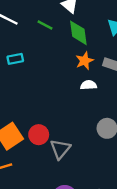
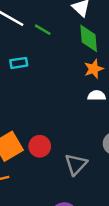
green line: (45, 25) -> (43, 30), moved
gray triangle: (60, 149) -> (76, 164), moved

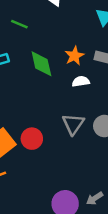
green diamond: (89, 38) -> (41, 64), moved
gray triangle: (76, 164) -> (73, 124), moved

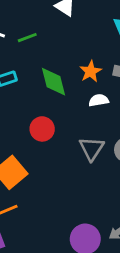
green line: (19, 24) -> (27, 38), turned -42
red circle: (32, 139) -> (42, 129), moved

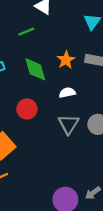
green line: (27, 38) -> (26, 32), moved
white semicircle: (99, 100) -> (67, 93), moved

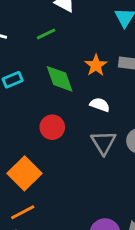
white semicircle: (67, 93) -> (100, 105), turned 35

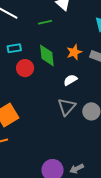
white semicircle: (100, 105) -> (70, 80), turned -64
red circle: (52, 127) -> (25, 68), moved

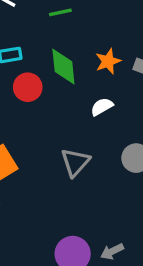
gray triangle: (67, 107) -> (75, 162), moved

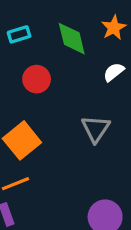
red circle: (28, 87) -> (37, 79), moved

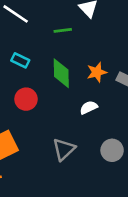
cyan rectangle: (19, 34) -> (20, 60), turned 30

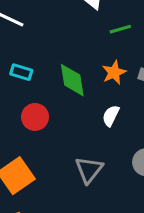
green line: (63, 30) -> (120, 29), moved
white semicircle: (89, 107) -> (111, 116), turned -30

